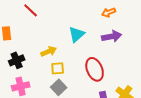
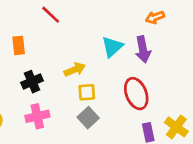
purple arrow: (112, 36) -> (143, 49), moved, turned 90

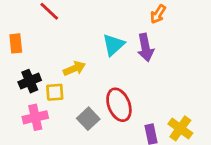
orange arrow: (155, 17) -> (158, 14), turned -36
yellow square: (87, 92) -> (55, 92), moved
red ellipse: (136, 94) -> (119, 105), moved

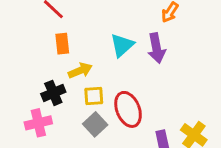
orange rectangle: (16, 43) -> (62, 44), moved
black cross: (30, 81) -> (53, 93), moved
yellow square: (55, 92) -> (94, 96), moved

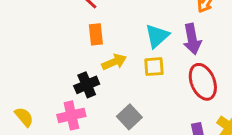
yellow square: (94, 96) -> (154, 67), moved
red ellipse: (128, 109) -> (203, 82), moved

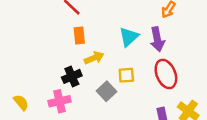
yellow square: (154, 67) -> (126, 75), moved
gray square: (129, 117) -> (106, 91), moved

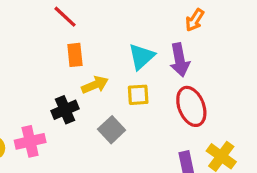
yellow square: (126, 75) -> (138, 95), moved
pink cross: (59, 101) -> (30, 141), moved

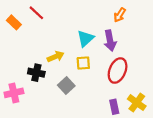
orange rectangle: (75, 55) -> (14, 22), moved, turned -40
red ellipse: (191, 106) -> (118, 71), turned 45
black cross: (65, 110) -> (36, 73), turned 35

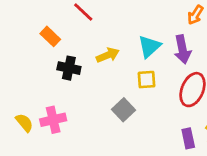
orange rectangle: (14, 22) -> (50, 36), moved
yellow arrow: (56, 57) -> (108, 55), moved
black cross: (36, 73) -> (69, 68), moved

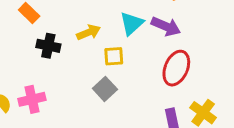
purple arrow: (182, 49) -> (166, 26), turned -56
yellow square: (147, 80) -> (114, 56), moved

